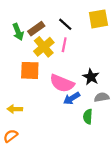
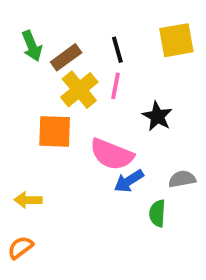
black line: (65, 24) -> (117, 50), turned 32
green arrow: (18, 32) -> (32, 46), moved
black star: (91, 77) -> (157, 116), moved

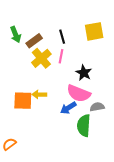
orange square: (55, 131) -> (23, 101), moved
pink semicircle: (112, 154) -> (79, 93), moved
yellow arrow: (28, 200) -> (39, 94), moved
green semicircle: (157, 213) -> (84, 125), size x1.5

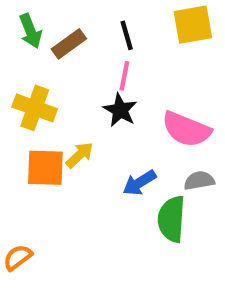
yellow cross: (41, 58) -> (35, 108), moved, turned -30
black star: (84, 73) -> (120, 110), moved
pink semicircle: (79, 93) -> (186, 129), moved
yellow arrow: (39, 94) -> (80, 155), turned 136

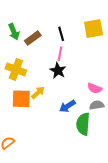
pink semicircle: (186, 129) -> (95, 88), moved, size x0.6

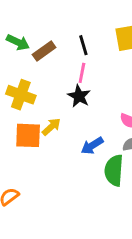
green arrow: (14, 32) -> (18, 42), turned -42

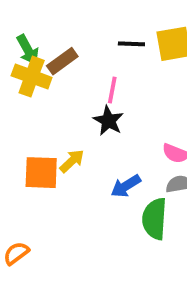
green arrow: (18, 42) -> (28, 50), turned 35
black line: (83, 45) -> (131, 44), moved, turned -72
yellow cross: (21, 95) -> (32, 77), moved

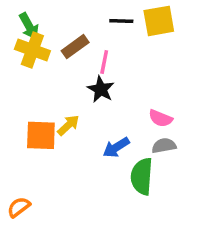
brown rectangle: (62, 61) -> (75, 47), moved

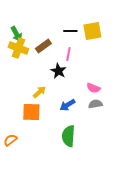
pink line: (104, 62) -> (68, 54), moved
orange square: (41, 135) -> (31, 112), moved
green semicircle: (142, 176) -> (68, 136), moved

